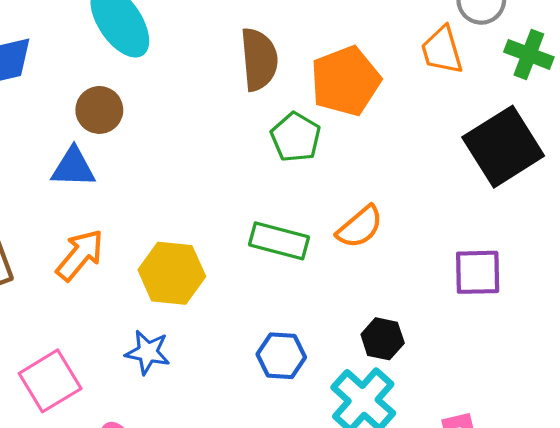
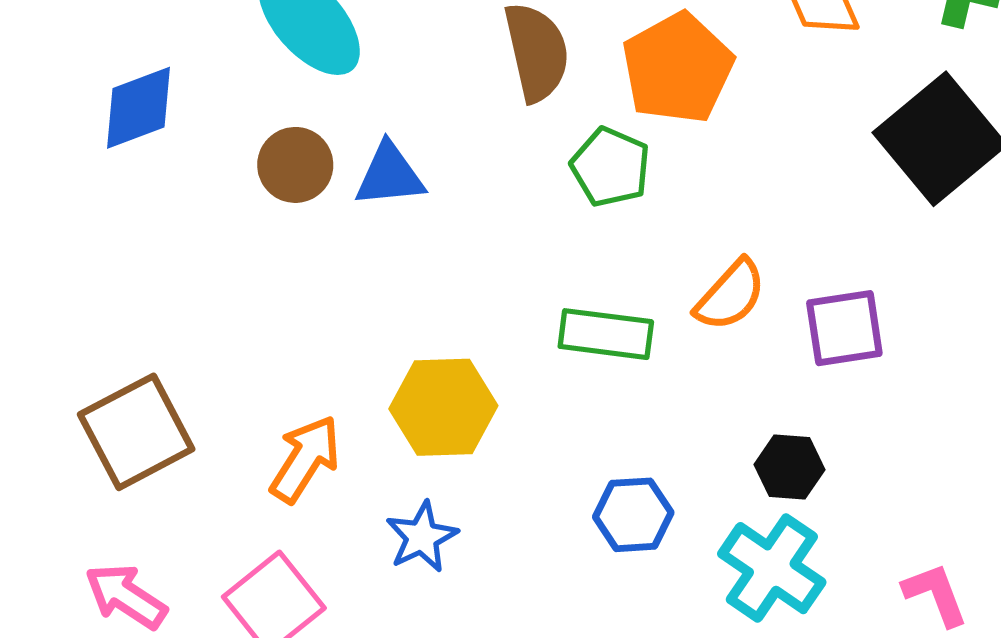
blue triangle: (73, 167) -> (390, 175), moved
orange arrow: (80, 255) -> (305, 459), moved
purple square: (478, 272) -> (844, 328), moved
blue star: (148, 352) -> (422, 537), turned -30

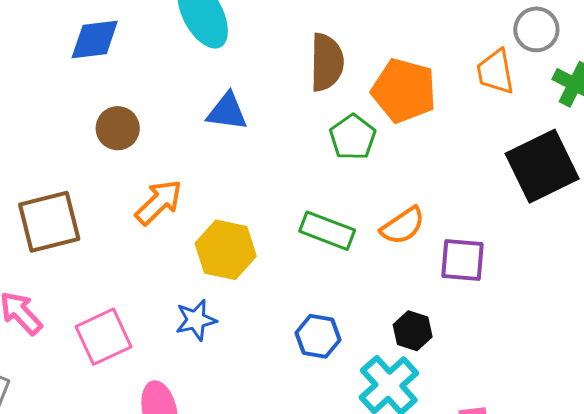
orange pentagon: (678, 68) -> (404, 91), turned 30
brown circle: (295, 165) -> (118, 128), moved
orange arrow: (305, 459) -> (159, 202), moved

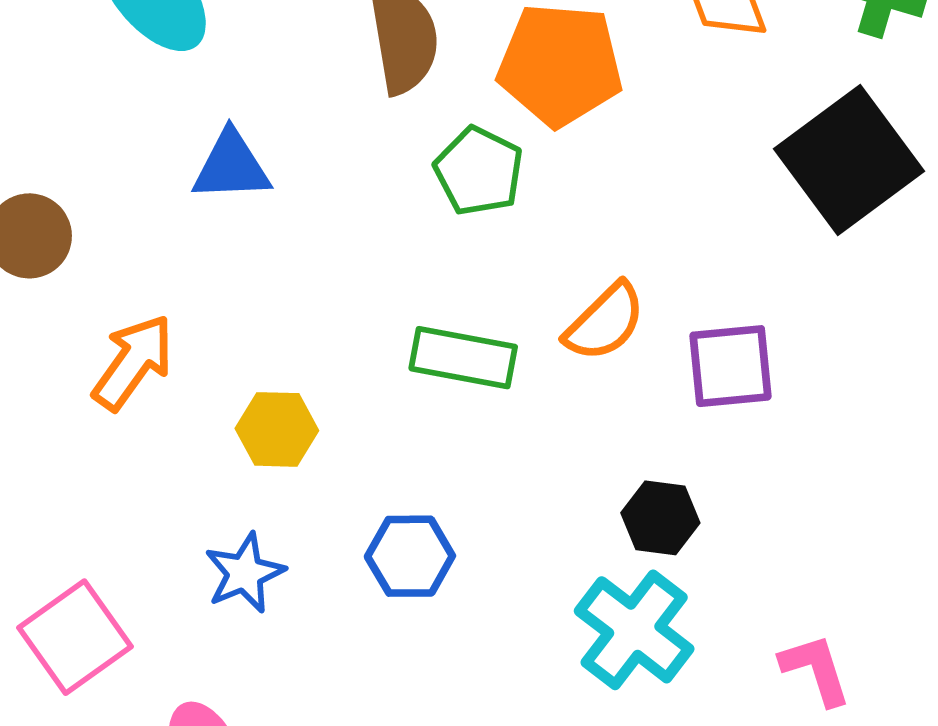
yellow hexagon: (226, 250) -> (277, 429), size x0.7
blue hexagon: (318, 336) -> (410, 556), moved

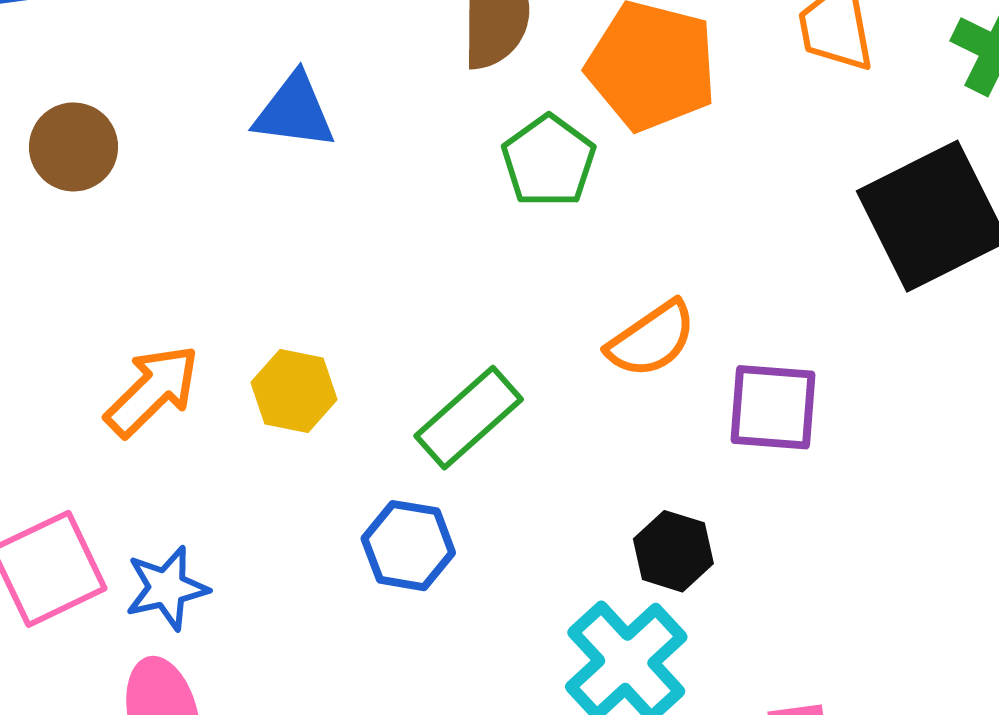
green rectangle: (463, 358) -> (469, 418), moved, turned -62
orange arrow: (133, 362) -> (152, 391), moved
blue star: (245, 573) -> (167, 588), moved

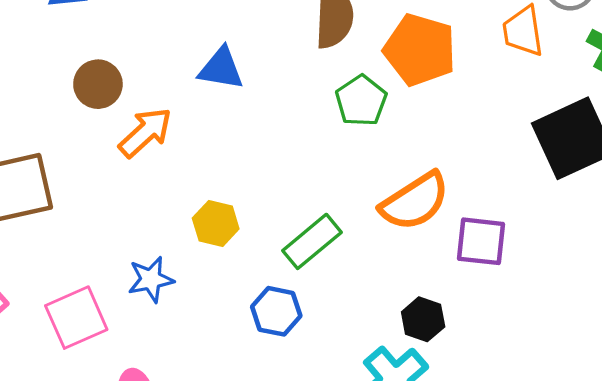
orange semicircle: (651, 339) -> (415, 201), size x1.4
orange arrow: (152, 391) -> (145, 132), moved
blue star: (167, 588) -> (151, 279), moved

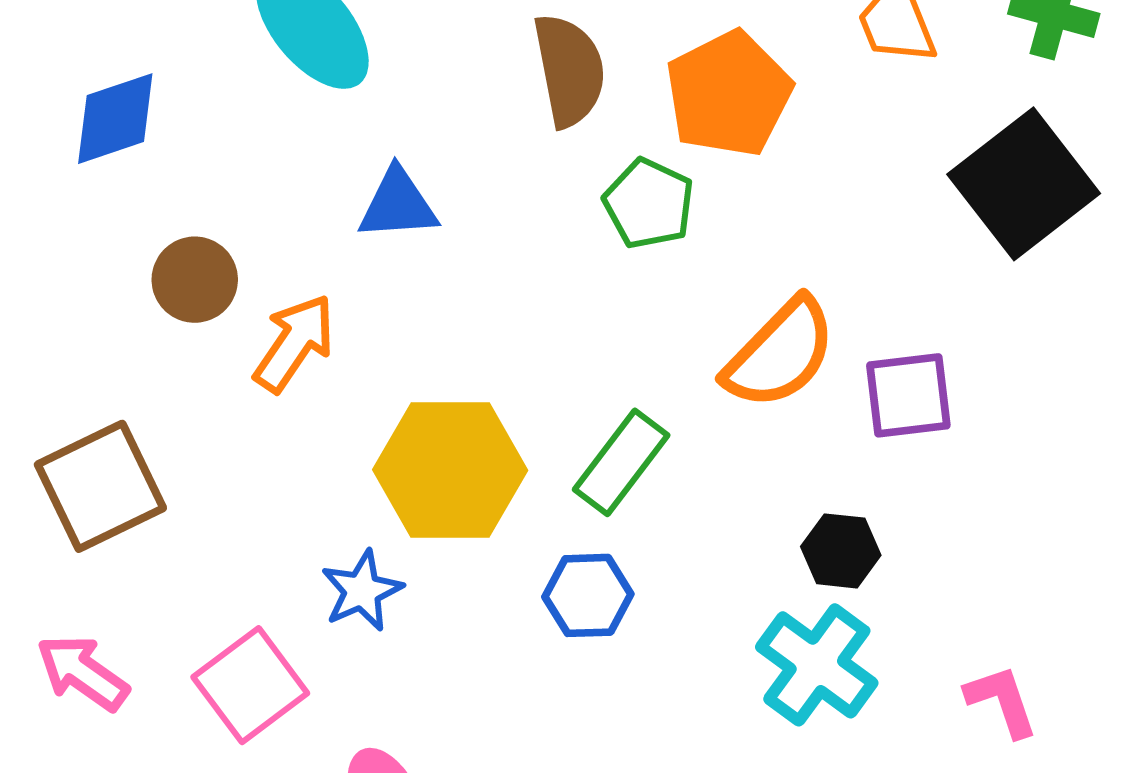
orange pentagon: (420, 50) -> (729, 94), turned -30
yellow hexagon: (216, 223) -> (450, 470), size x1.8

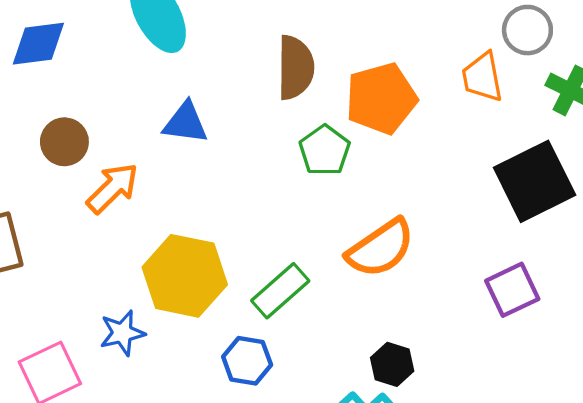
purple square: (908, 395) -> (512, 290), moved, turned -30

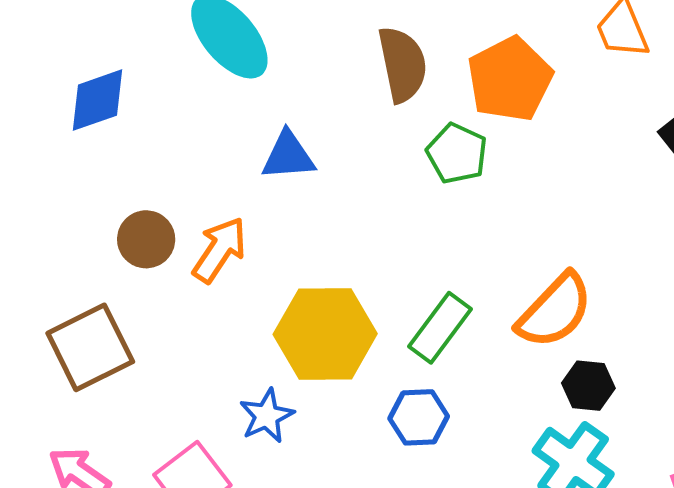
brown circle: (64, 142) -> (146, 239), moved
orange semicircle: (381, 248) -> (555, 311), moved

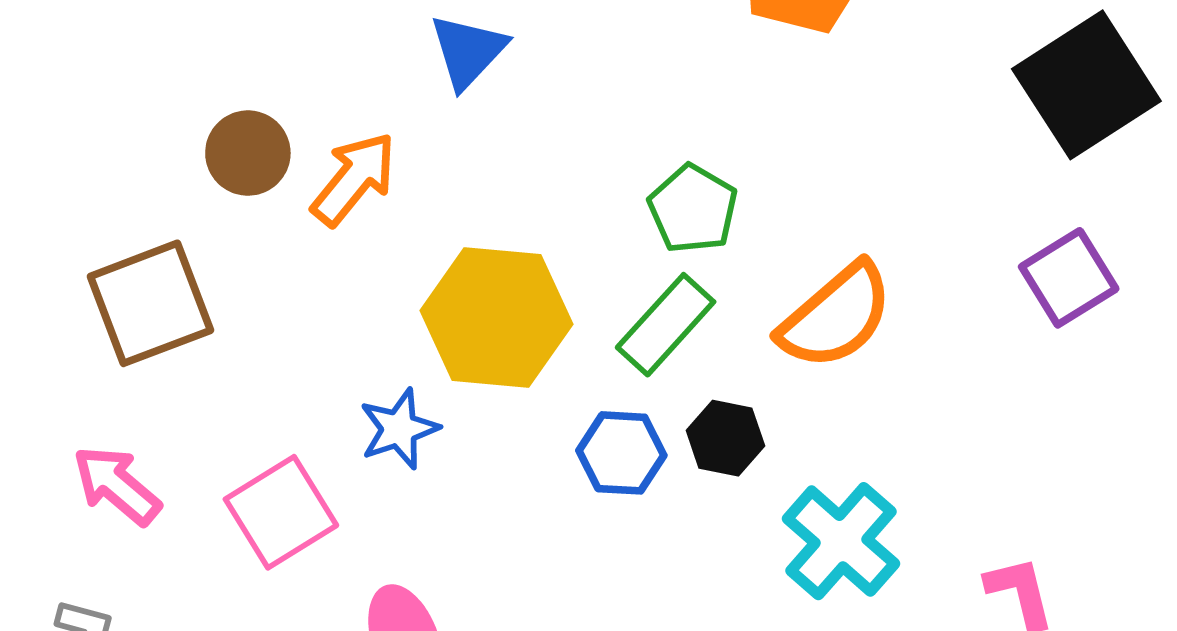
green pentagon: (457, 154) -> (693, 209), moved
blue triangle: (288, 156) -> (468, 51), turned -48
black hexagon: (588, 386) -> (725, 438), moved

